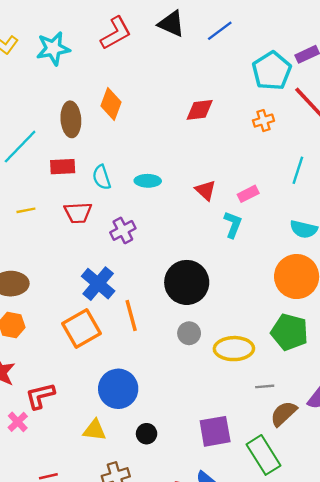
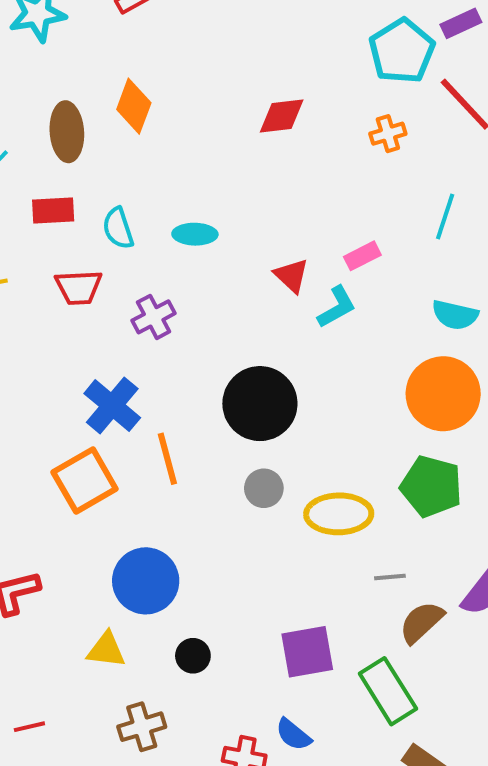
red triangle: (206, 190) -> (291, 276), moved
cyan L-shape: (233, 225) -> (337, 307), turned 40

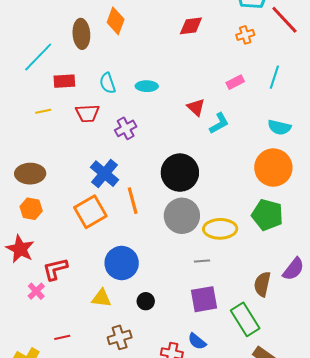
red rectangle: (53, 211) -> (64, 81), moved
pink rectangle: (362, 256) -> (235, 82), moved
gray circle: (264, 488) -> (182, 216), size x1.8
gray line: (390, 577) -> (202, 261), moved
brown semicircle: (421, 622) -> (262, 284), turned -35

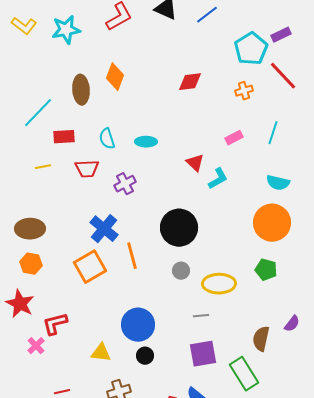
green pentagon: (267, 215) -> (266, 270), size x0.7
gray circle: (182, 216) -> (181, 271), size x0.5
blue circle: (122, 263) -> (138, 325), moved
purple semicircle: (293, 269) -> (292, 324), size x0.7

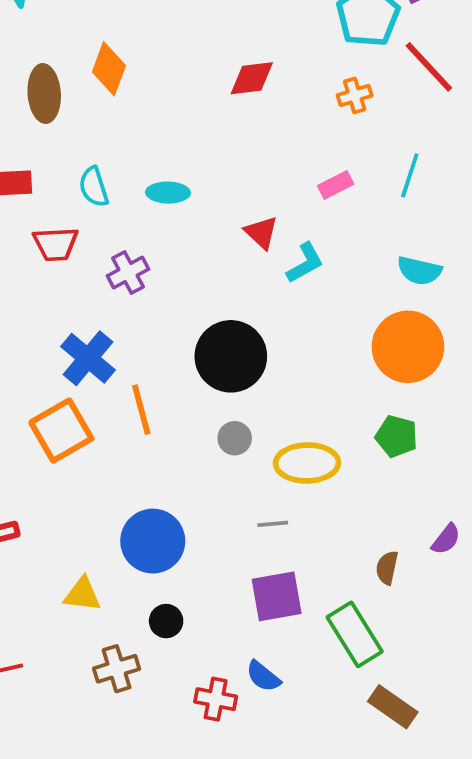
brown semicircle: (261, 339) -> (387, 568), size x0.7
black circle: (145, 356) -> (166, 621), moved

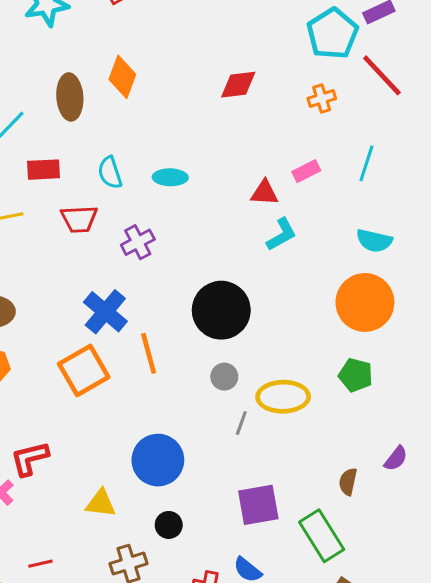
red triangle: (261, 233) -> (264, 193), moved, turned -40
gray line: (273, 524) -> (241, 423), moved, turned -65

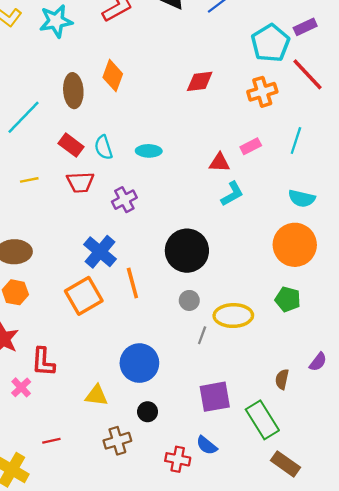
orange cross: (322, 99) -> (262, 92), size x1.4
red rectangle: (44, 170) -> (71, 145), moved, turned 40
red L-shape: (30, 459) -> (43, 362), turned -72

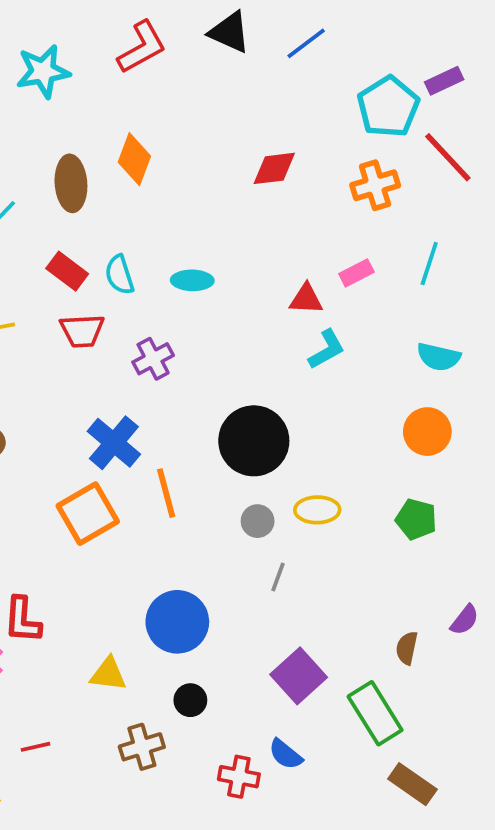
orange circle: (295, 245) -> (427, 432), size x0.7
yellow ellipse: (233, 316) -> (317, 510), moved, size x0.7
purple square: (215, 397) -> (299, 676), turned -32

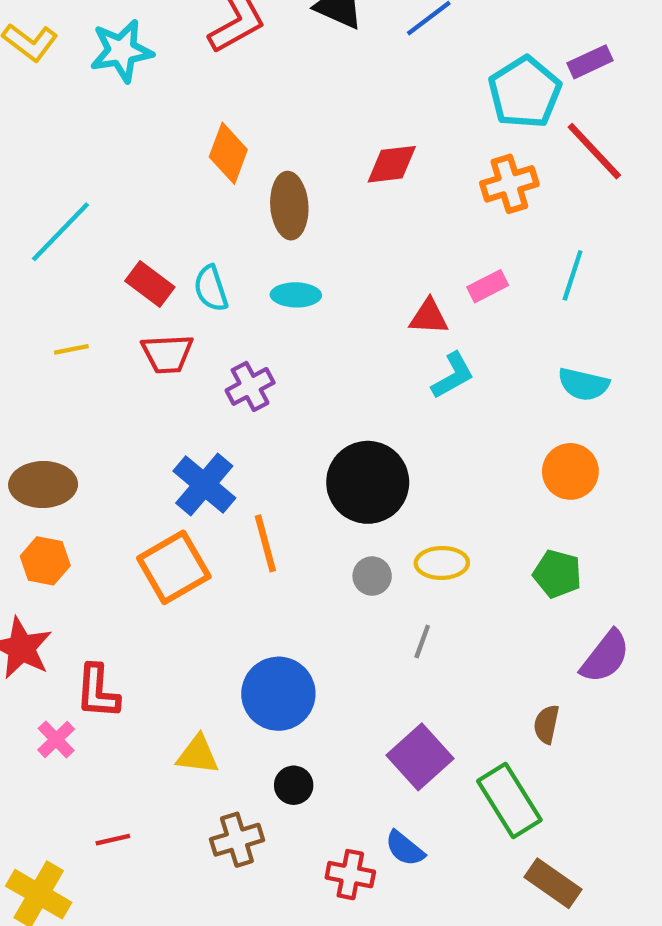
brown ellipse: (71, 183) -> (289, 206), moved
gray line: (278, 577) -> (422, 641), moved
purple semicircle: (465, 620) -> (605, 657), moved, size x1.5

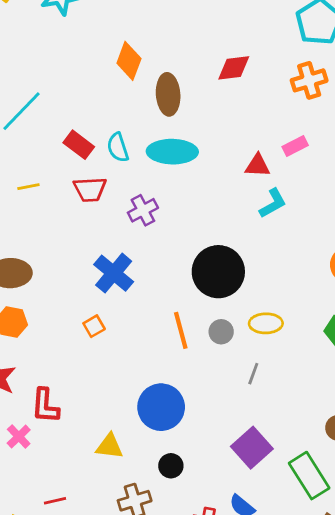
cyan ellipse: (296, 295) -> (172, 152), size x1.6
orange line: (265, 543) -> (181, 330), moved
orange square: (174, 567) -> (94, 326), size x0.5

